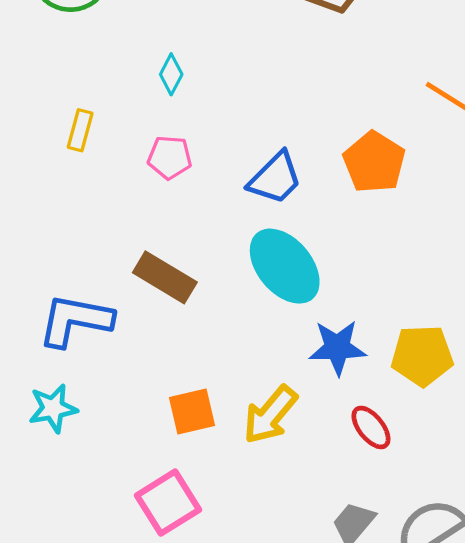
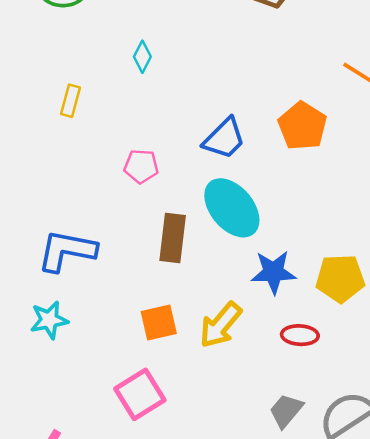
pink pentagon: (170, 157) -> (141, 166), moved
brown rectangle: (165, 277) -> (173, 238), moved, turned 66
red ellipse: (371, 427) -> (300, 335), turned -48

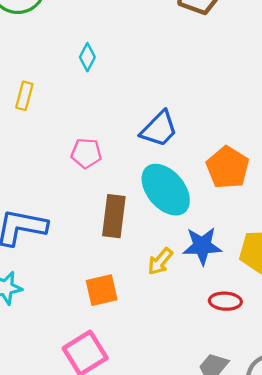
orange pentagon: (302, 126) -> (228, 168), moved
yellow arrow: (221, 325) -> (160, 261), moved, size x0.7

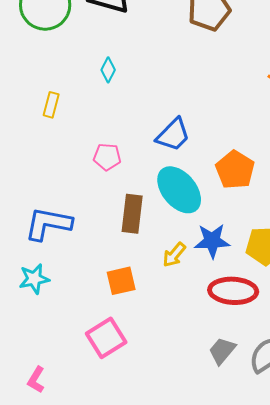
red ellipse: (225, 301) -> (233, 291), size x1.6

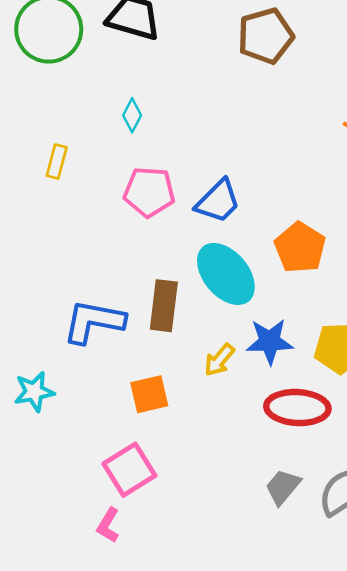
pink pentagon: (107, 157) -> (149, 192), moved, size x1.4
blue L-shape: (48, 224) -> (94, 322), moved
pink L-shape: (36, 380) -> (108, 525), moved

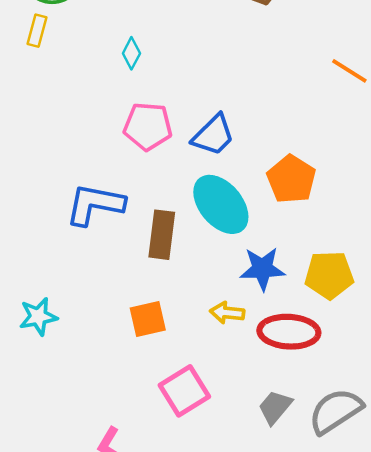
yellow rectangle: (57, 162) -> (37, 31), moved
blue L-shape: (94, 322) -> (95, 204), moved
yellow arrow: (219, 360) -> (227, 313), moved, turned 56
pink square: (129, 470) -> (184, 391), moved

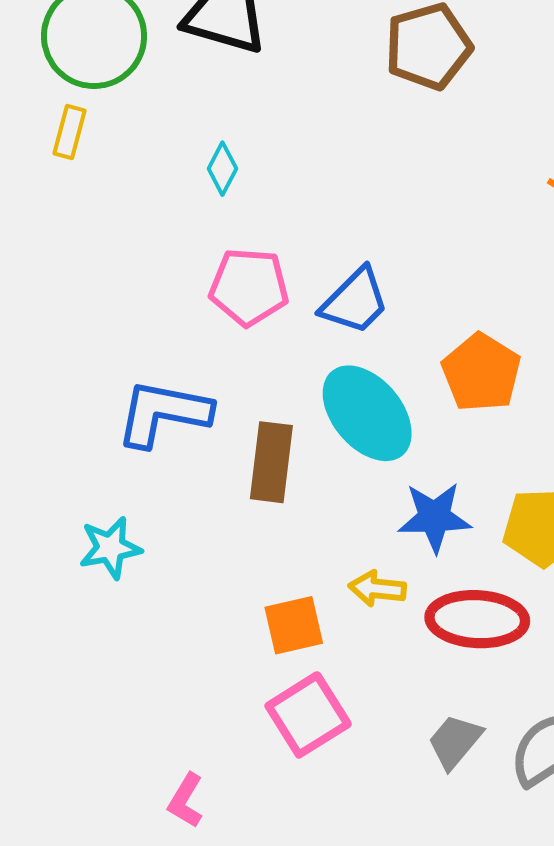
cyan star: (38, 317) -> (110, 548), moved
orange square: (148, 319) -> (294, 625), moved

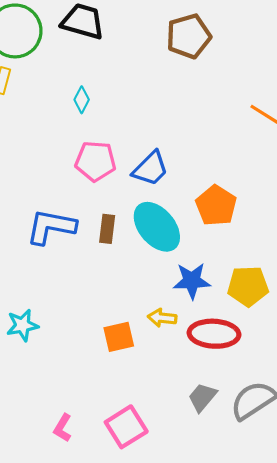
brown rectangle: (271, 462) -> (107, 229), moved, size x0.7
cyan star: (110, 548) -> (22, 325), moved
pink square: (308, 715) -> (126, 427), moved

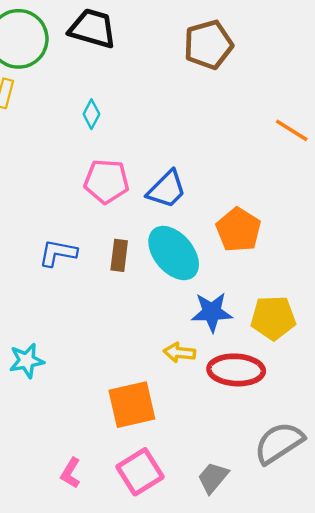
blue L-shape: (51, 227) -> (58, 253), size x0.7
orange square: (119, 337) -> (132, 405), moved, size x1.4
gray trapezoid: (202, 397) -> (213, 478), moved

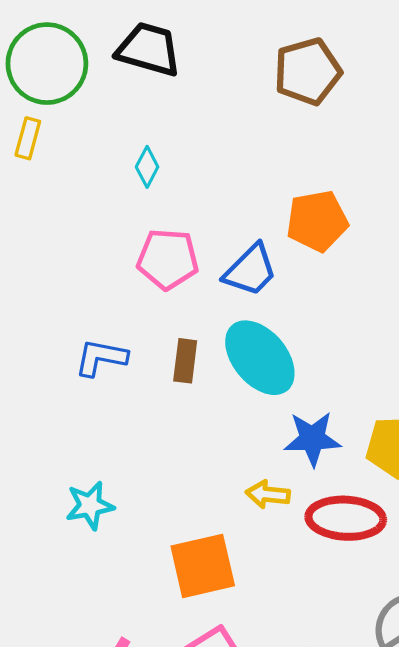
orange pentagon: (238, 230) -> (317, 221), moved, turned 30
cyan star: (27, 361) -> (90, 505), moved

